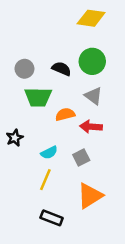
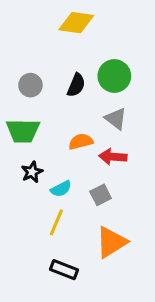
yellow diamond: (91, 18) -> (76, 23), moved
black semicircle: (61, 69) -> (76, 85), turned 90
green trapezoid: (38, 97) -> (23, 131), moved
black star: (15, 138) -> (32, 172), moved

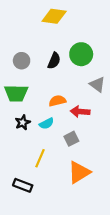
gray triangle: (116, 119) -> (97, 85), moved
cyan semicircle: (61, 189) -> (46, 124), moved
black rectangle: (64, 270) -> (23, 185), moved

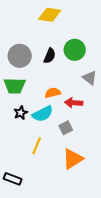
gray circle: (22, 61) -> (20, 56), size x1.5
cyan semicircle: (46, 124) -> (43, 114), size x1.5
black rectangle: (23, 185) -> (13, 179), moved

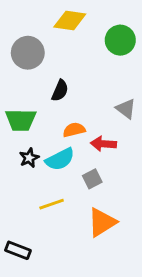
green circle: (75, 50) -> (120, 40), moved
gray circle: (20, 56) -> (28, 53), moved
black semicircle: (50, 56) -> (60, 91), moved
yellow line: (37, 146) -> (52, 204), turned 48

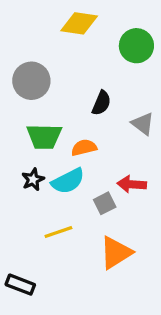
gray circle: (28, 53) -> (31, 81), moved
black semicircle: (60, 91) -> (101, 103), moved
green trapezoid: (21, 120) -> (44, 136), moved
red arrow: (103, 144) -> (132, 184), moved

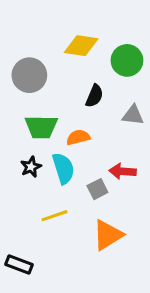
yellow diamond: (79, 23) -> (81, 46), moved
green circle: (136, 46) -> (127, 60), moved
gray triangle: (143, 124) -> (133, 115), turned -30
cyan semicircle: (68, 181) -> (63, 168), turned -80

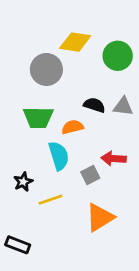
gray circle: (29, 75) -> (46, 69), moved
black semicircle: (94, 96) -> (94, 105), moved, turned -95
black star: (31, 167) -> (23, 182), moved

